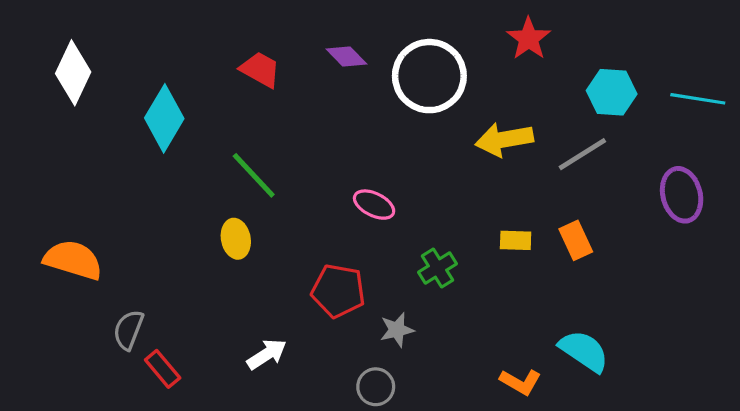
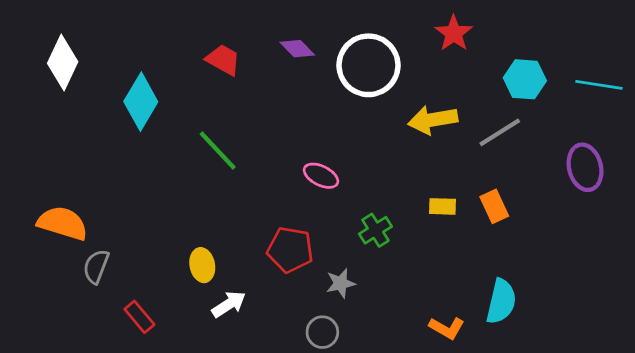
yellow ellipse: (236, 239) -> (202, 265), moved
gray semicircle: (128, 330) -> (96, 266), moved
cyan semicircle: (584, 351) -> (501, 301), turned 69

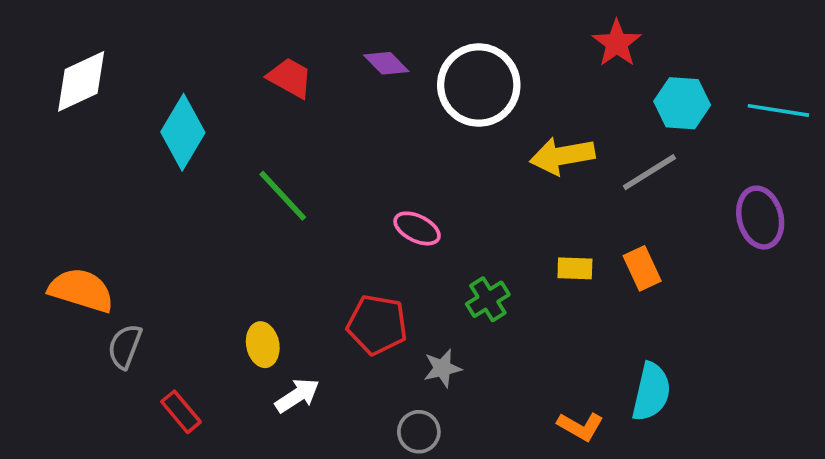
red star: (454, 33) -> (617, 43), moved
white diamond: (63, 63) -> (81, 81), turned 40

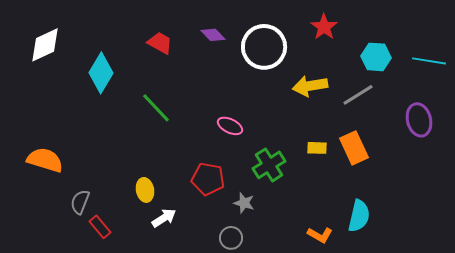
red star: (617, 43) -> (324, 27), moved
orange rectangle: (642, 268) -> (354, 148), size x1.4
green cross: (488, 299) -> (269, 165), size x1.4
gray semicircle: (125, 346) -> (80, 202), moved
gray star: (442, 368) -> (244, 203), turned 30

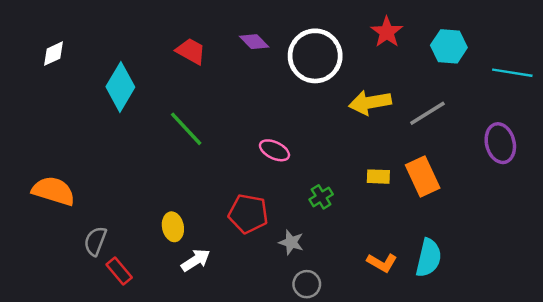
white diamond: (45, 45) -> (53, 54), size x0.6
cyan hexagon: (376, 57) -> (449, 46), moved
green cross: (269, 165) -> (321, 197), size x0.6
orange L-shape: (320, 235) -> (382, 263), moved
gray circle: (231, 238) -> (307, 284), moved

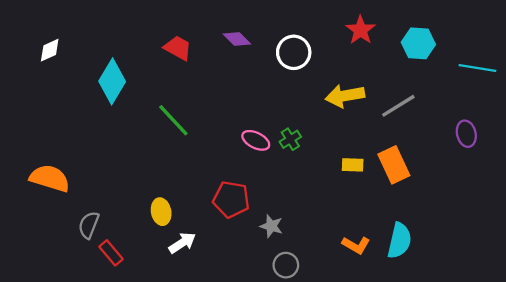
white circle: (315, 56) -> (294, 52), size x0.7
purple ellipse: (500, 143) -> (466, 134), size x0.7
green cross: (321, 197) -> (290, 139), moved

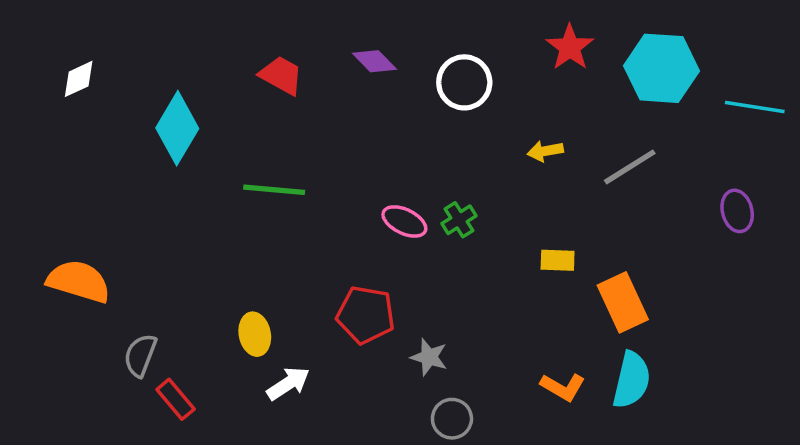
cyan hexagon: (418, 43) -> (661, 68), size x1.4
yellow arrow: (345, 96) -> (545, 151), size x0.6
green line: (173, 120) -> (274, 190), turned -42
orange rectangle: (394, 165) -> (623, 302), moved

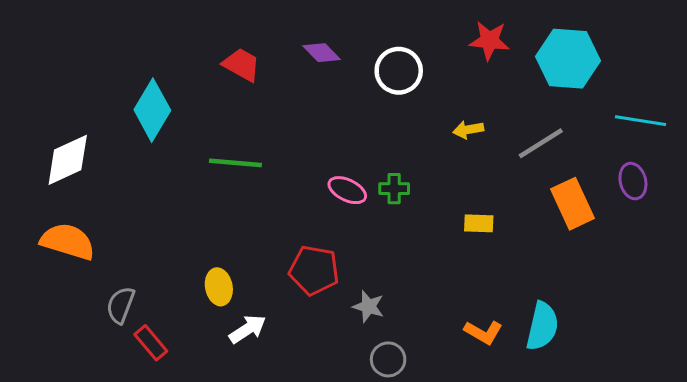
red star: (570, 47) -> (489, 40), turned -30
white diamond: (79, 79) -> (68, 160), moved, size x1.6
cyan line: (755, 107) -> (640, 121), moved
green cross: (459, 220) -> (394, 189), turned 32
orange rectangle: (623, 302) -> (572, 204), moved

